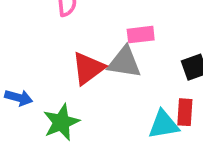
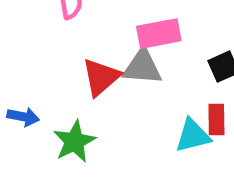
pink rectangle: (141, 35) -> (159, 34), size x1.4

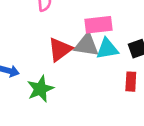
cyan triangle: (193, 136) -> (107, 49), moved

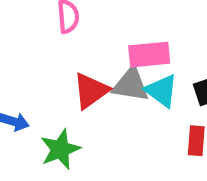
cyan triangle: (107, 49) -> (162, 91), turned 45

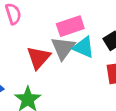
gray triangle: (131, 85) -> (63, 48), turned -50

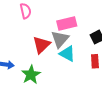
cyan triangle: (83, 47) -> (67, 54), moved

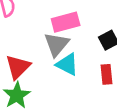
red triangle: (41, 45) -> (18, 67), moved

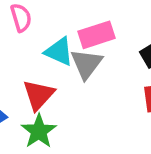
cyan triangle: (67, 64) -> (59, 52), moved

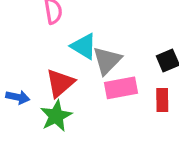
pink rectangle: (96, 35) -> (121, 88), moved

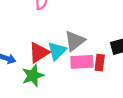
cyan triangle: (84, 46) -> (57, 51), moved, turned 36
red rectangle: (162, 100) -> (100, 63), moved

